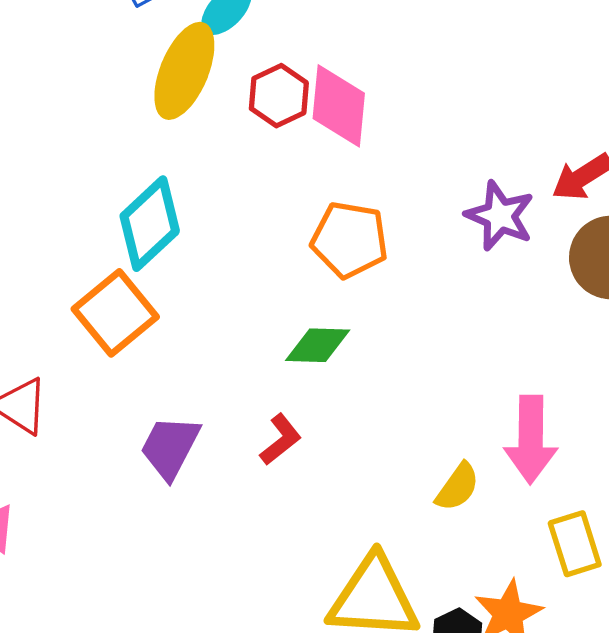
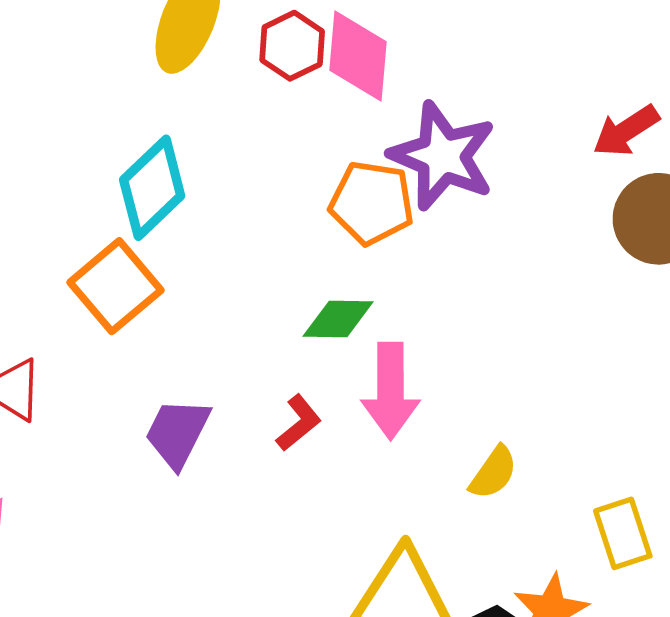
purple star: (500, 216) -> (443, 156), moved, size x1.4
pink arrow: (531, 439) -> (390, 391), moved

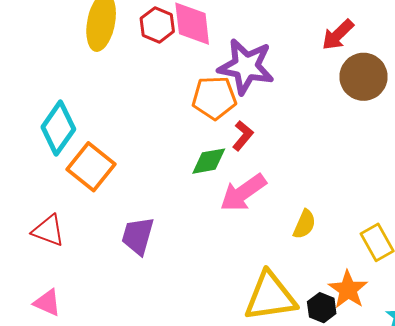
cyan diamond: (152, 188) -> (58, 128), moved
pink arrow: (390, 391) -> (243, 193), turned 66
red L-shape: (299, 423) -> (243, 136), moved

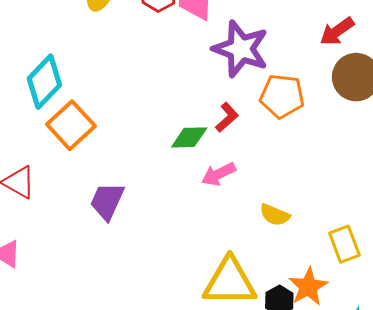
orange pentagon: (214, 98) -> (282, 96), moved
pink arrow: (243, 193) -> (219, 174), size x0.7
yellow semicircle: (304, 224) -> (275, 215), turned 80

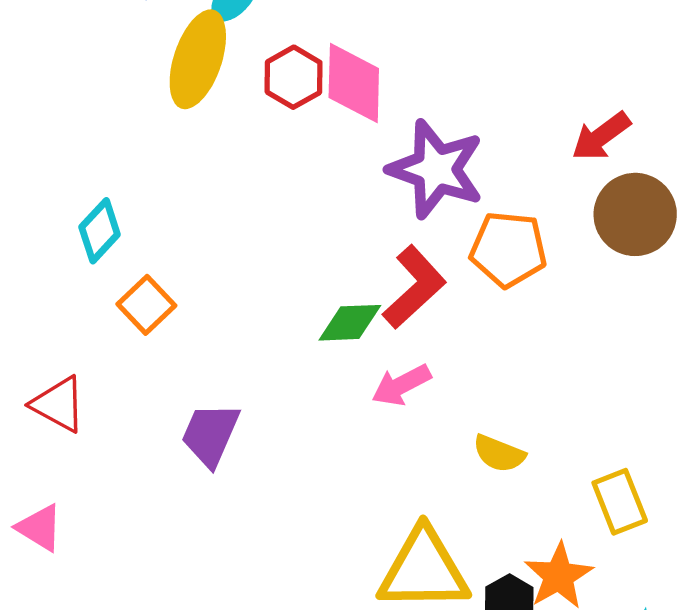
cyan diamond: (44, 82) -> (100, 231), size x0.7
red L-shape: (227, 117) -> (414, 287), size x1.6
orange square: (71, 125) -> (146, 305), size x0.7

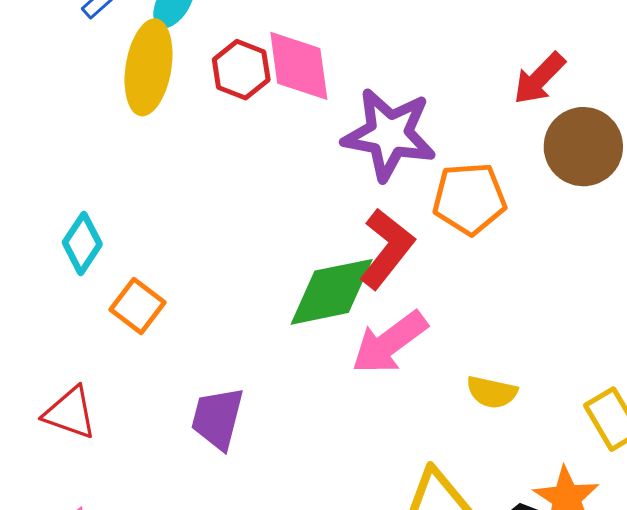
green diamond: (350, 323) -> (332, 292), size x1.5
pink arrow: (401, 385) -> (389, 343), size x1.4

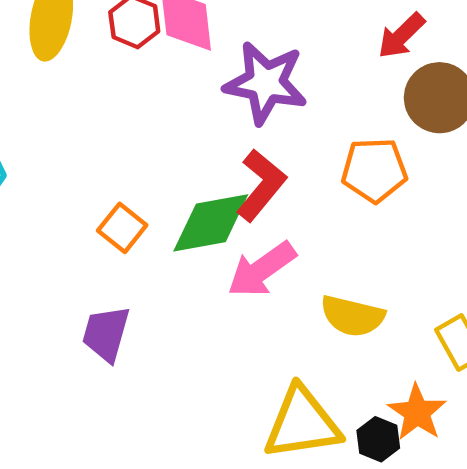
orange pentagon: (469, 199) -> (374, 170), moved
orange square: (138, 306) -> (122, 228), moved
yellow semicircle: (492, 392) -> (352, 316), size x1.4

